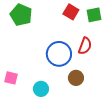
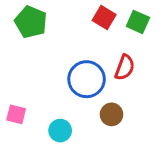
green square: (94, 15) -> (138, 22), turned 35

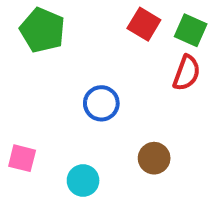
red semicircle: (125, 67) -> (187, 73), moved
blue circle: (87, 79) -> (101, 103), moved, size x0.7

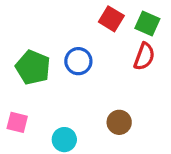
green pentagon: (42, 30) -> (33, 67), moved
blue circle: (101, 103) -> (78, 61), moved

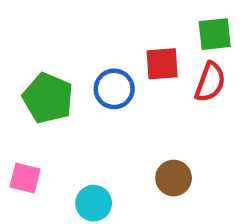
red square: (111, 19) -> (162, 64), moved, turned -35
green square: (147, 24) -> (215, 34), turned -30

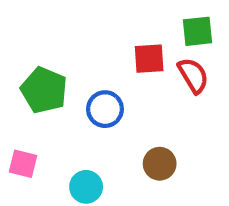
red semicircle: (210, 82) -> (193, 75), turned -51
blue circle: (114, 89) -> (105, 109), moved

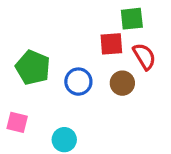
green square: (197, 31) -> (132, 19), moved
brown circle: (160, 164) -> (122, 83), moved

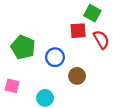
green square: (132, 19) -> (92, 13), turned 35
brown circle: (122, 83) -> (77, 76), moved

